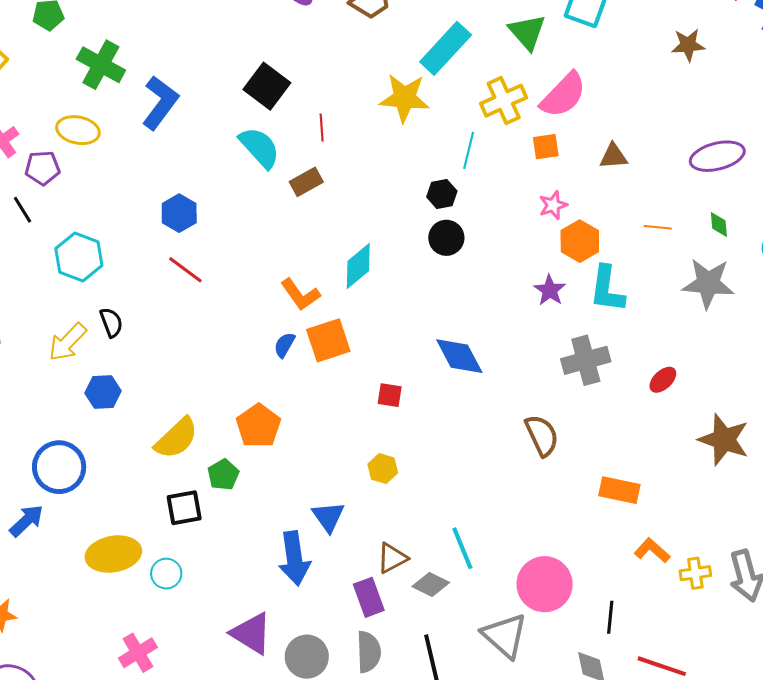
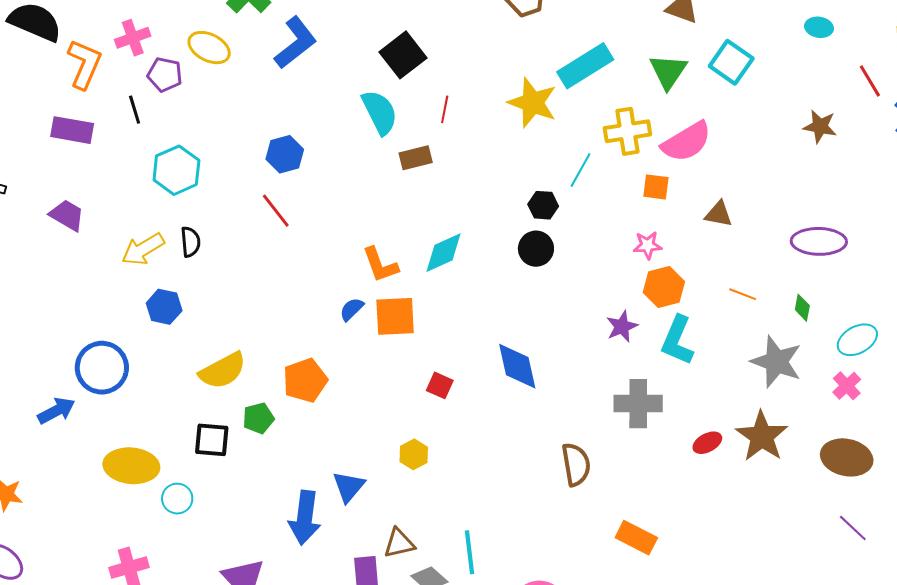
brown star: (724, 440) -> (762, 436), moved

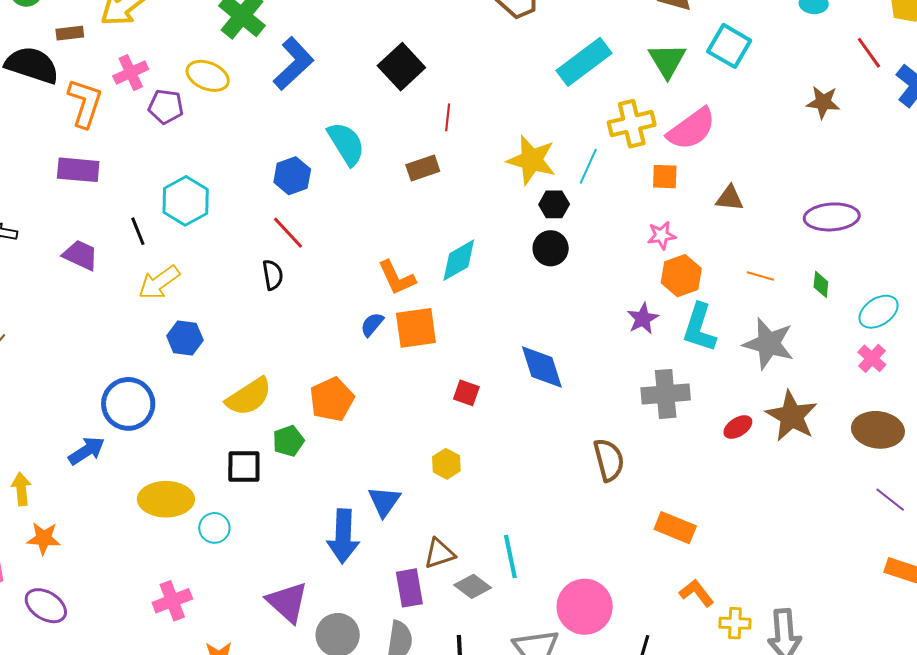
yellow star: (533, 103) -> (531, 160), moved
black line: (135, 110) -> (138, 231), moved
cyan semicircle: (380, 112) -> (346, 144), moved
black semicircle: (190, 242) -> (273, 275), moved
gray star: (776, 362) -> (769, 344), moved

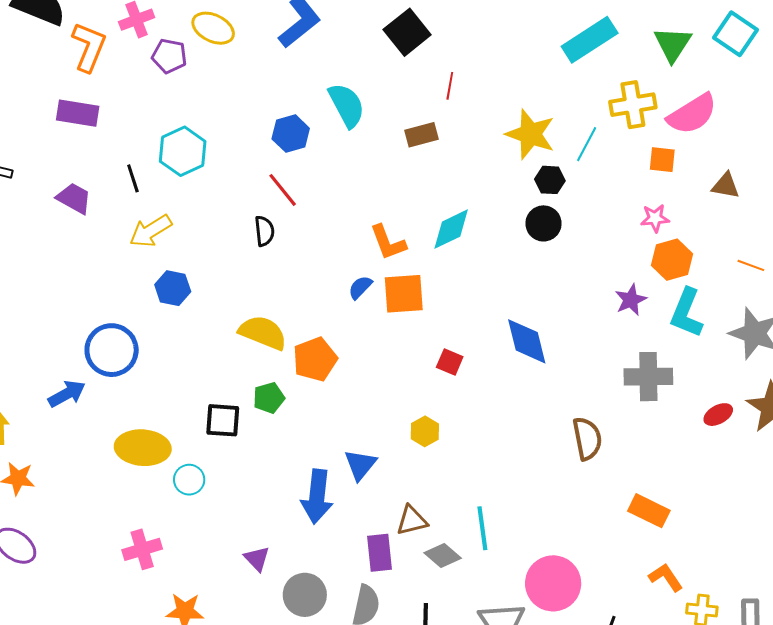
yellow semicircle: (249, 397) -> (263, 333), moved, turned -129
purple triangle: (287, 602) -> (257, 559), size x0.6

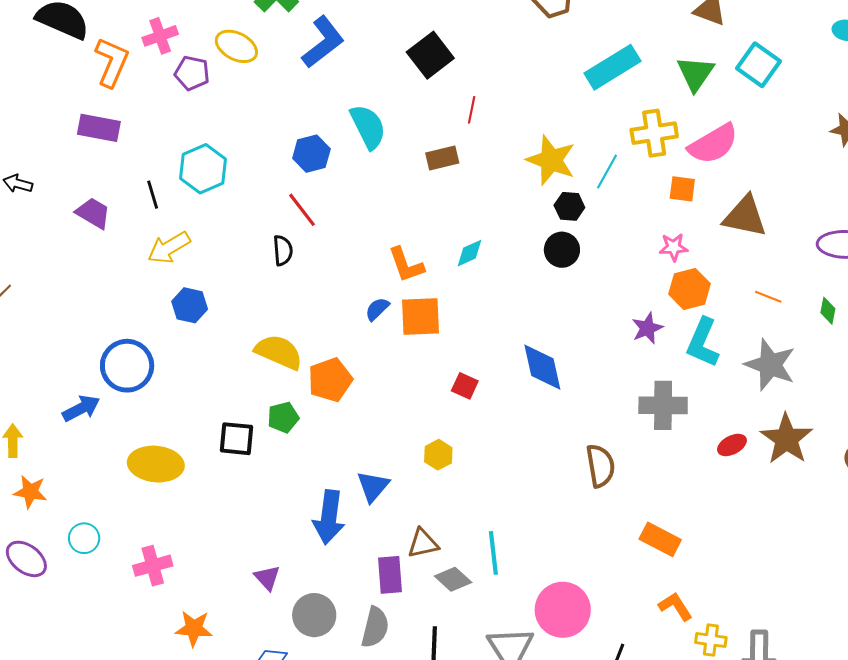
brown triangle: (726, 186) -> (745, 216), size x1.6
cyan diamond: (451, 229) -> (469, 253), size x0.7
cyan circle: (189, 480) -> (84, 538), moved

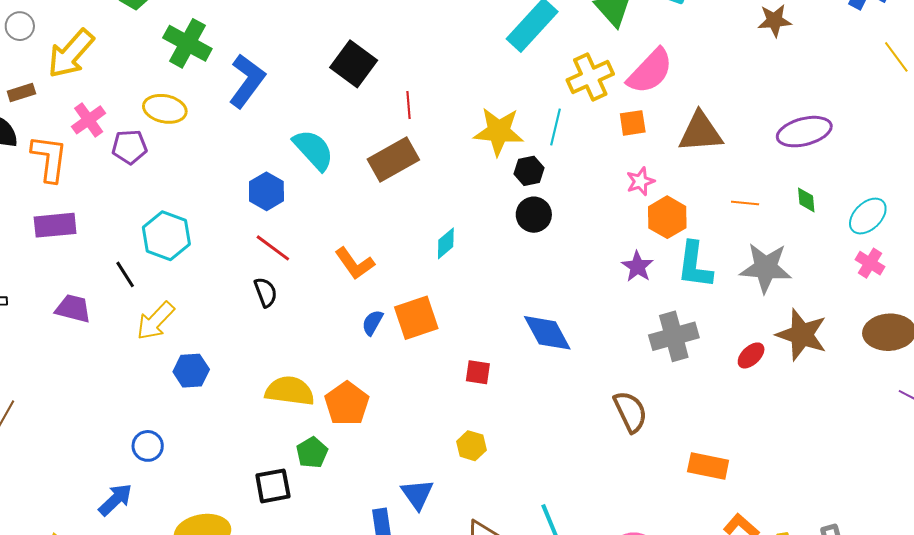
brown rectangle: (442, 158) -> (393, 159), size x1.5
orange L-shape: (406, 265) -> (355, 263), moved
blue circle: (127, 366) -> (148, 446), size x0.6

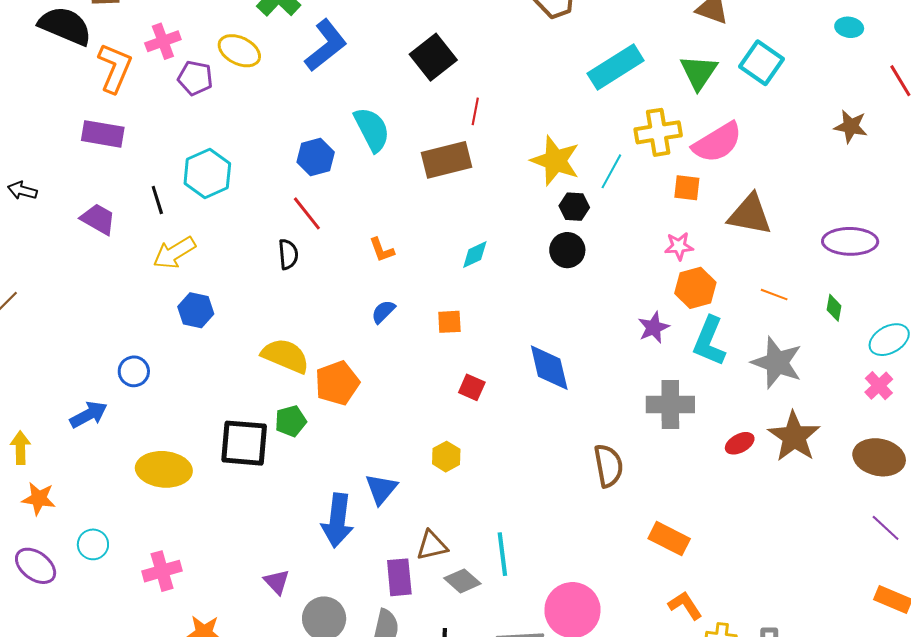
orange L-shape: (355, 263) -> (382, 250), size x0.7
orange square: (416, 318) -> (449, 322), moved, size x0.6
black square: (273, 486) -> (244, 443), size x1.4

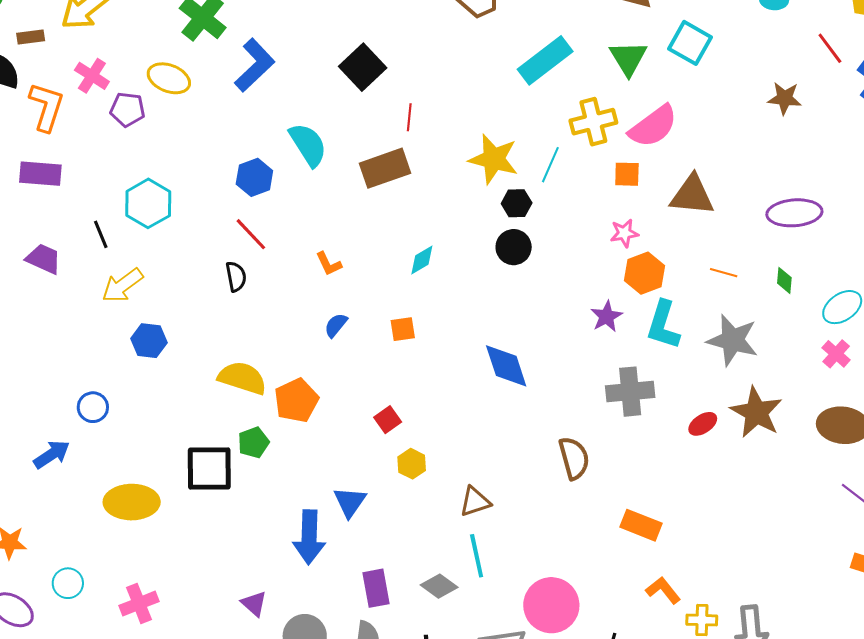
pink cross: (163, 41) -> (92, 76), turned -32
red square: (472, 387) -> (388, 420), moved, turned 36
brown triangle: (432, 545) -> (475, 502), moved

